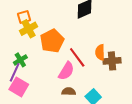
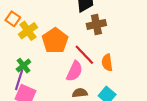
orange square: (24, 17) -> (13, 19), moved, turned -32
orange semicircle: (100, 52) -> (107, 63), moved
brown cross: (112, 61) -> (96, 24), moved

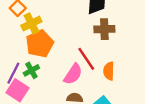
orange pentagon: (55, 41) -> (40, 44), moved
green cross: (23, 66) -> (31, 70), moved

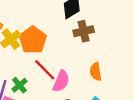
orange pentagon: (40, 44) -> (33, 40), moved
red line: (86, 59) -> (45, 70), moved

